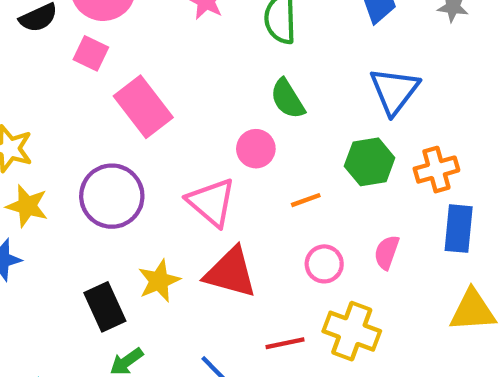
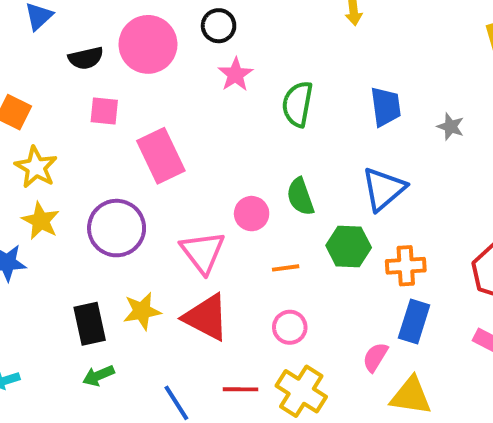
pink square: (91, 53) -> (104, 111), moved, turned -32
green semicircle: (287, 99) -> (300, 197), moved
pink semicircle: (387, 252) -> (375, 357), moved

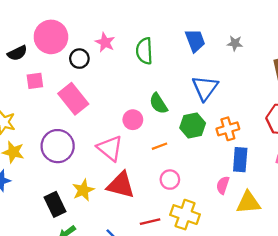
black circle: (219, 26) -> (79, 59), moved

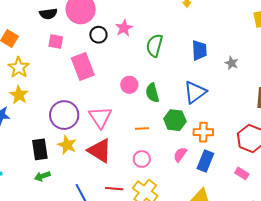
pink circle: (133, 120) -> (129, 85), moved
purple circle: (58, 146) -> (64, 115), moved
pink semicircle: (223, 185) -> (180, 155), moved
yellow star: (83, 190) -> (67, 145), turned 30

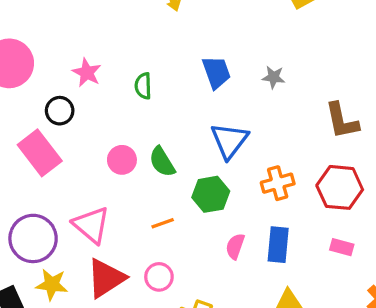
black circle: (98, 35) -> (60, 111), moved
green semicircle: (154, 45) -> (143, 86), size x0.7
orange cross: (203, 132) -> (278, 183), moved
red triangle: (100, 151) -> (106, 278), turned -48
pink circle: (142, 159) -> (159, 277), moved

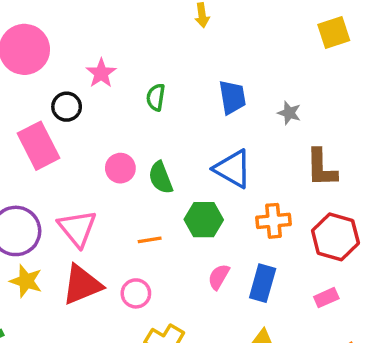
brown L-shape: (342, 121) -> (321, 168), moved
blue triangle: (229, 141) -> (233, 169), turned -48
pink rectangle: (342, 247) -> (326, 298), turned -50

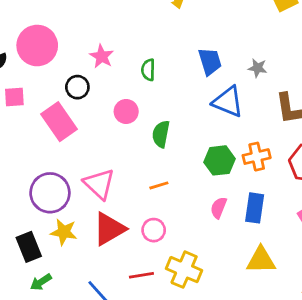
pink circle: (120, 168) -> (126, 111), moved
blue triangle: (233, 169) -> (228, 102), moved
green semicircle: (161, 178) -> (161, 134), turned 40
green hexagon: (204, 220) -> (220, 160), moved

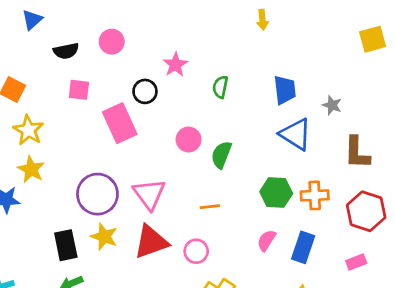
pink circle: (37, 46) -> (112, 42), size x0.6
pink circle: (126, 111) -> (189, 140), moved

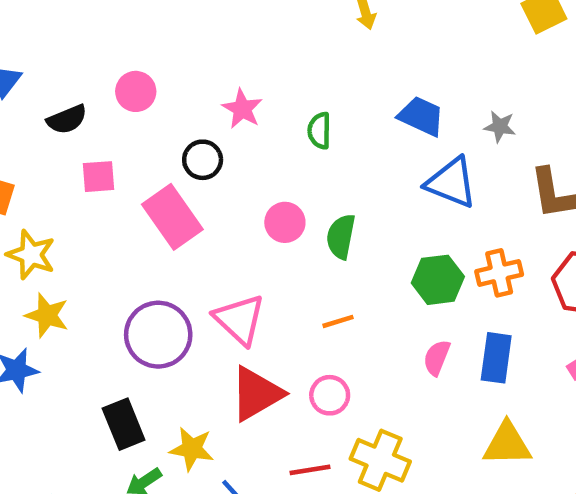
blue trapezoid: (285, 90) -> (421, 116), turned -48
yellow star: (104, 237) -> (192, 449), moved

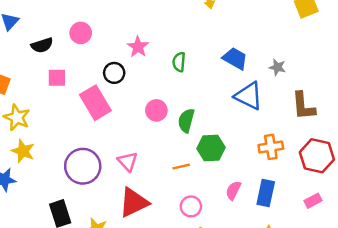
green hexagon: (438, 280) -> (211, 148), moved
pink triangle: (239, 320) -> (128, 161), size x0.7
pink circle: (330, 395) -> (191, 206), moved

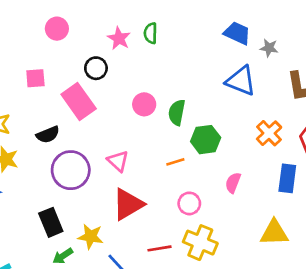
black semicircle: (42, 45) -> (48, 135), moved
blue trapezoid: (235, 58) -> (237, 33), moved
green semicircle: (179, 62) -> (151, 33), moved
orange cross: (271, 147) -> (269, 133), turned -30
blue rectangle: (266, 193) -> (287, 178), moved

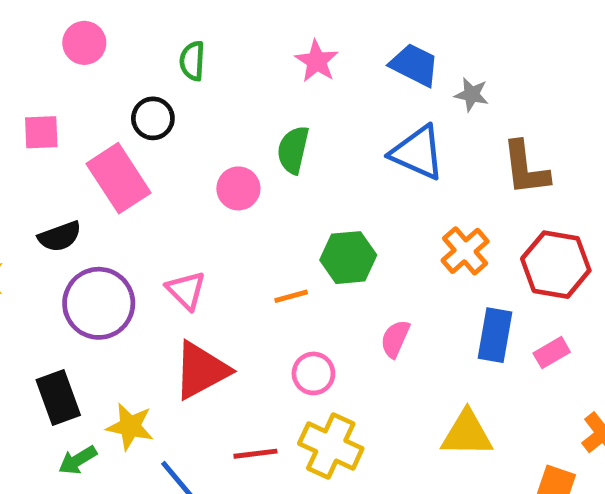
green semicircle: (151, 33) -> (192, 61), moved
pink star: (119, 38) -> (317, 61), moved
green semicircle: (177, 112) -> (293, 150), moved

